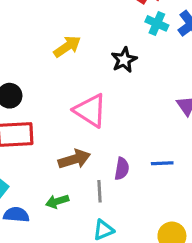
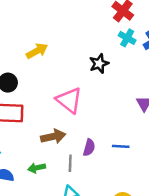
yellow arrow: (67, 47) -> (37, 51), moved

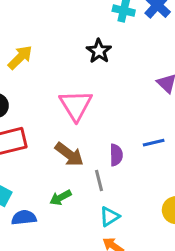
pink triangle: (69, 100) -> (76, 105), turned 36
brown arrow: (53, 137) -> (69, 154), turned 65

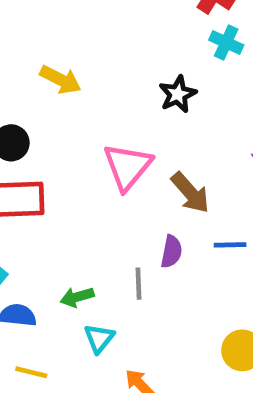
yellow arrow: (20, 57) -> (60, 80), turned 60
brown arrow: (69, 154) -> (190, 193), moved
cyan triangle: (110, 217) -> (99, 338), moved, turned -30

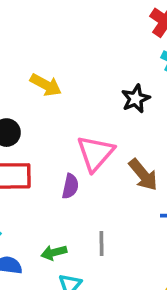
purple semicircle: (171, 252) -> (70, 186), moved

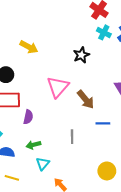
purple semicircle: (70, 186) -> (28, 117), moved
gray line: (101, 244) -> (72, 137), moved

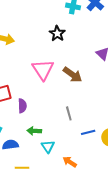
blue line: (103, 123) -> (88, 132), moved
green arrow: (33, 145) -> (34, 131), turned 32

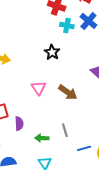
pink triangle: (43, 70) -> (39, 88), size x0.7
green arrow: (34, 131) -> (42, 138), moved

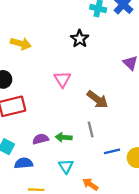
brown arrow: (68, 92) -> (97, 99), moved
purple semicircle: (19, 124) -> (40, 139), moved, turned -104

